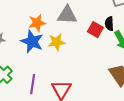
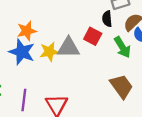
gray triangle: (67, 15) -> (68, 48), moved
black semicircle: (109, 24) -> (107, 19), moved

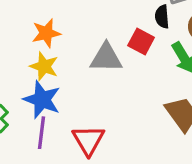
blue star: (22, 52) -> (42, 100), moved
yellow star: (49, 52) -> (44, 66), moved, turned 30

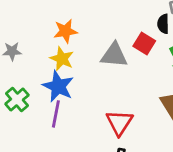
red triangle: (88, 140) -> (119, 123), moved

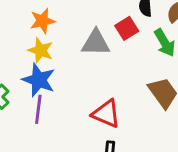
red square: (144, 44) -> (127, 28), turned 30
red triangle: (119, 123) -> (106, 114), turned -36

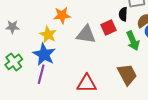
orange star: (42, 21) -> (62, 15), moved
red triangle: (106, 114) -> (87, 84), turned -30

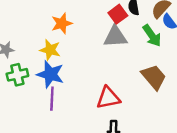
red square: (109, 28) -> (118, 14), moved
gray triangle: (86, 34) -> (115, 37), moved
green cross: (14, 62) -> (17, 75), moved, turned 36

